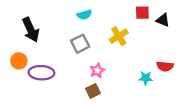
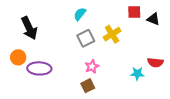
cyan semicircle: (84, 15) -> (80, 14), turned 144
gray square: (80, 44) -> (86, 38), moved

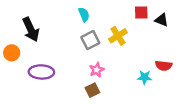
cyan semicircle: (80, 14) -> (84, 15), turned 120
orange circle: (18, 57) -> (12, 53), moved

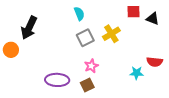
black arrow: (31, 29) -> (29, 28), turned 50
purple ellipse: (41, 72) -> (57, 80), moved

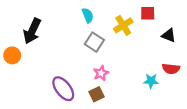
black triangle: (153, 19) -> (169, 35), moved
yellow cross: (111, 34) -> (123, 25), moved
gray square: (85, 38) -> (94, 42), turned -30
purple ellipse: (57, 80) -> (63, 89), turned 50

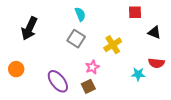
yellow cross: (123, 25) -> (113, 45), moved
gray square: (94, 42) -> (76, 39), moved
orange circle: (12, 55) -> (16, 69), moved

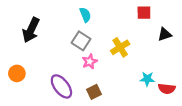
black triangle: (154, 33) -> (165, 34), turned -40
red semicircle: (156, 63) -> (167, 89), moved
pink star: (92, 67) -> (90, 61), moved

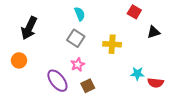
red square: (144, 13) -> (134, 12), turned 32
yellow cross: (120, 47) -> (112, 44), turned 36
pink star: (90, 61) -> (78, 64), moved
orange circle: (17, 73) -> (19, 60), moved

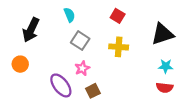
red square: (134, 12) -> (118, 16), moved
cyan semicircle: (80, 14) -> (69, 15), moved
black triangle: (154, 32) -> (162, 34), size x1.6
cyan star: (137, 74) -> (166, 66), moved

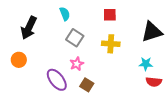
red square: (118, 16) -> (110, 15), turned -32
cyan star: (166, 66) -> (146, 64), moved
brown square: (93, 91) -> (87, 85), turned -32

